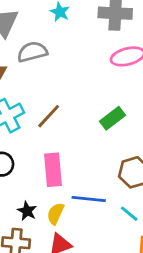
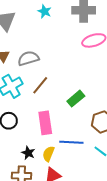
gray semicircle: (32, 52) -> (28, 58), moved
green rectangle: (113, 118) -> (76, 99), moved

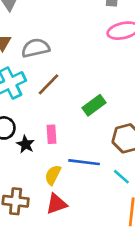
pink rectangle: (45, 123) -> (52, 134), size x0.6
black star: (28, 153) -> (26, 144), moved

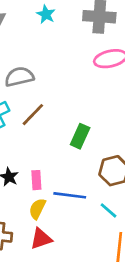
green rectangle: (94, 105) -> (80, 136), turned -30
pink rectangle: (52, 134) -> (36, 180), moved

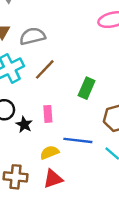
pink rectangle: (36, 180) -> (48, 114), moved
yellow semicircle: (37, 209) -> (49, 152), turned 42

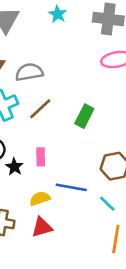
green rectangle: (87, 88) -> (84, 116), moved

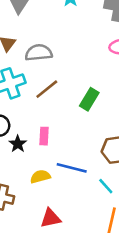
red triangle: (42, 227) -> (51, 218), moved

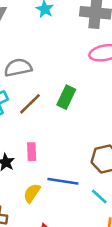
green rectangle: (89, 99) -> (66, 97), moved
yellow semicircle: (40, 176) -> (32, 193), turned -36

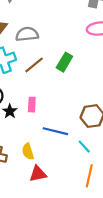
yellow semicircle: (32, 193) -> (28, 151), moved, turned -56

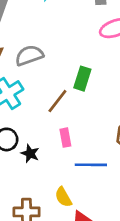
brown line: (34, 65) -> (57, 101), moved
pink rectangle: (32, 105) -> (65, 138), moved

